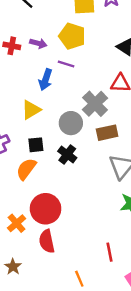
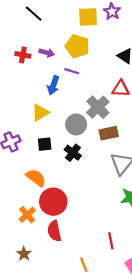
orange semicircle: (26, 169) -> (36, 178), moved, turned 90

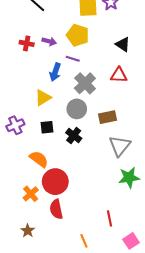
gray cross: (98, 107) -> (85, 83), moved

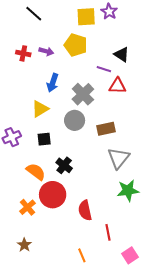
purple line: (73, 59) -> (104, 69), moved
black cross: (74, 136) -> (64, 165), moved
red semicircle: (56, 209) -> (85, 210), moved

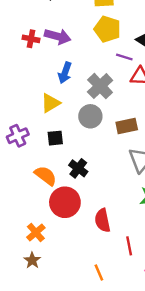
yellow pentagon: (76, 45) -> (107, 29), moved
purple arrow: (46, 51) -> (58, 36), size x1.5
orange cross: (27, 207) -> (36, 233), moved

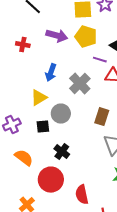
purple arrow: (58, 36) -> (57, 36), moved
gray circle: (90, 116) -> (61, 114), moved
brown rectangle: (127, 126) -> (102, 117), turned -60
orange semicircle: (46, 176) -> (24, 158), moved

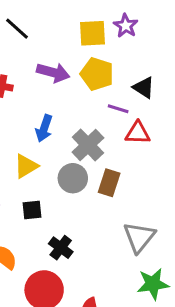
gray circle: (61, 114) -> (73, 178), moved
brown rectangle: (102, 117) -> (109, 183), moved

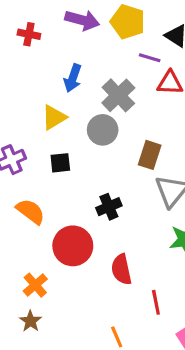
brown rectangle: (109, 183) -> (150, 155), moved
black cross: (61, 248) -> (109, 207), moved, turned 30

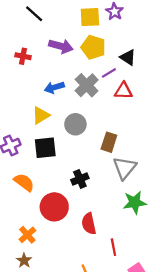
purple line: (150, 58) -> (109, 73), turned -48
blue arrow: (73, 78) -> (54, 87), turned 54
gray cross: (118, 95) -> (87, 85), moved
black square: (60, 163) -> (45, 148), size x1.5

